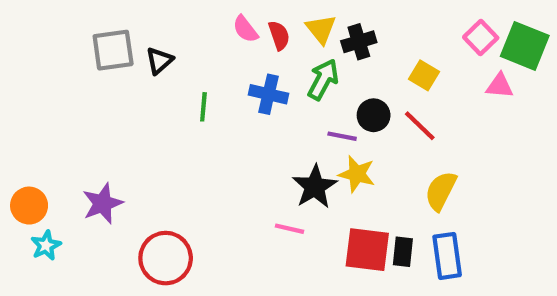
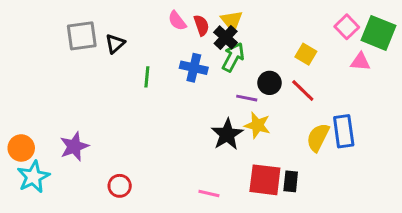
black cross: (359, 42) -> (226, 37), moved, turned -30
pink line: (290, 229) -> (209, 193), moved
cyan star: (46, 245) -> (33, 177), size x1.5
blue rectangle: (447, 256) -> (344, 131), moved
red circle: (166, 258) -> (120, 186), size x0.6

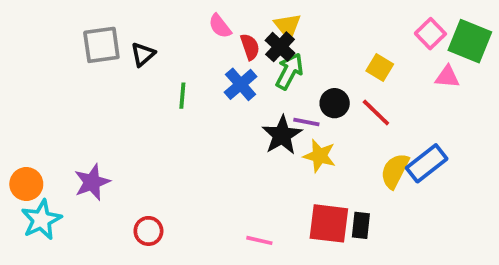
red semicircle: (201, 25) -> (250, 47), moved
blue cross: (194, 68) -> (241, 84), turned 36
blue rectangle: (344, 131) -> (427, 163), turned 60
black star: (227, 134) -> (282, 135), moved

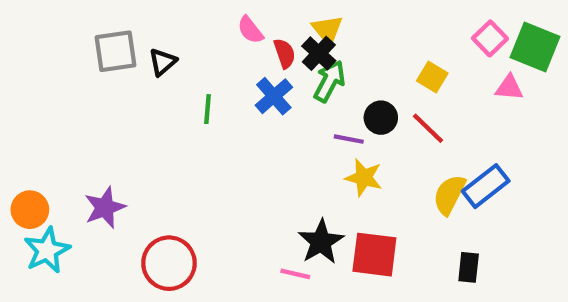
black star: (282, 135) -> (321, 242), moved
black rectangle: (361, 225) -> (469, 267), moved
red circle: (148, 231) -> (169, 263), size x1.6

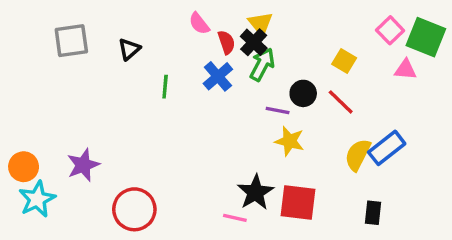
gray square: (115, 51) -> (71, 41), moved

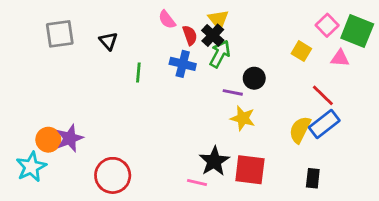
black triangle: (129, 49) -> (108, 41), turned -30
yellow square: (344, 61) -> (301, 51), moved
blue cross: (218, 76) -> (183, 64), turned -35
red line: (341, 102) -> (323, 95), moved
orange circle: (24, 167) -> (48, 140), moved

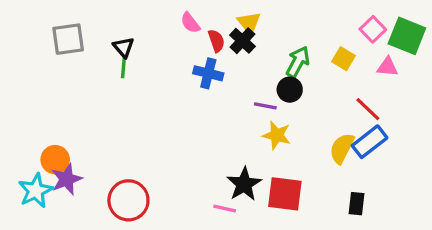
green arrow: (220, 54) -> (298, 62), moved
green line: (138, 72) -> (124, 67), moved
purple star: (70, 138) -> (67, 179), moved

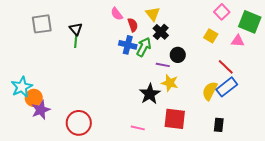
pink square: (373, 29) -> (222, 12), moved
black cross: (242, 41) -> (161, 32), moved
green arrow: (298, 62) -> (144, 47), moved
black star: (244, 184) -> (150, 94), moved
cyan star: (36, 191) -> (22, 87), moved

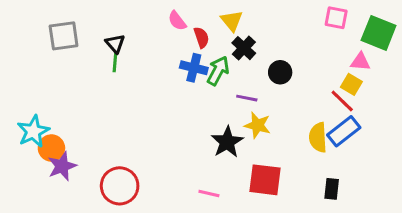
pink square: (222, 12) -> (336, 18), turned -35
yellow square: (211, 36) -> (351, 84), moved
black circle: (178, 55) -> (280, 72), moved
yellow semicircle: (210, 91) -> (318, 137), turned -30

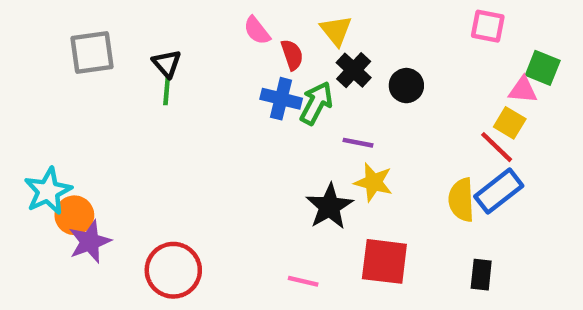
green square: (379, 33) -> (543, 68), moved, size x0.7
black circle: (280, 72) -> (406, 86), moved

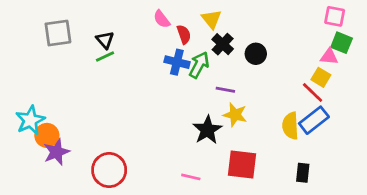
pink square: (488, 26) -> (335, 16), moved
green line: (167, 90) -> (105, 57), turned 60

